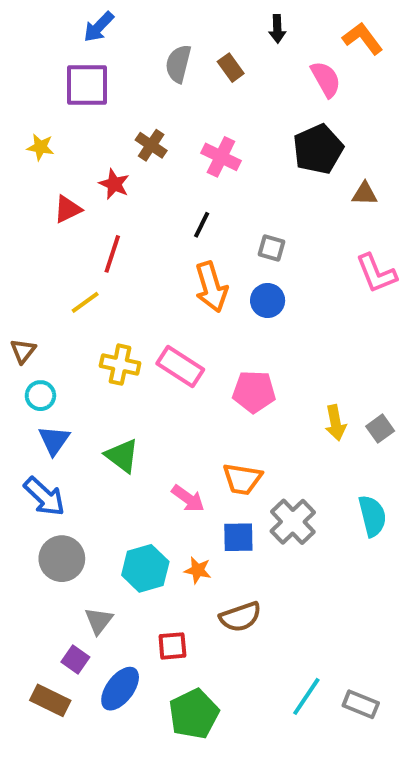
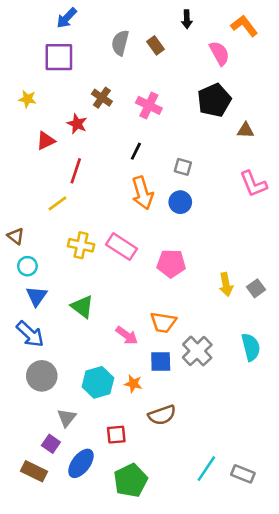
brown triangle: (23, 351) -> (16, 236), turned -30

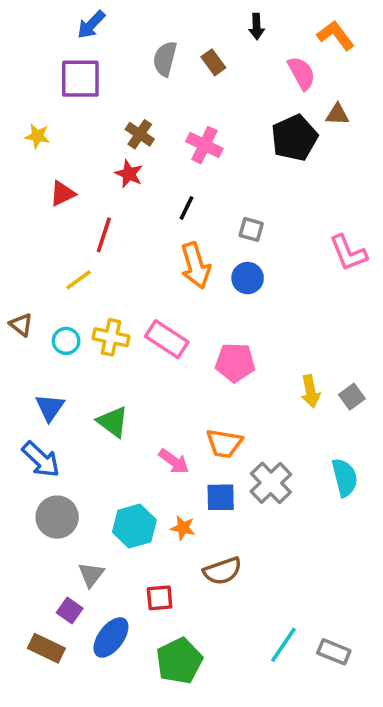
red star: (77, 124) -> (129, 174), moved
brown triangle: (246, 130) -> (337, 114), moved
cyan circle: (27, 266) -> (66, 341), moved

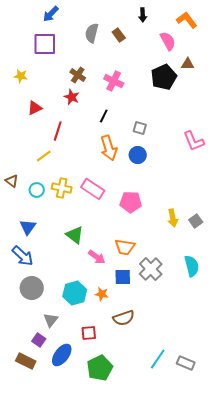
green triangle: (113, 422) -> (75, 235), moved

